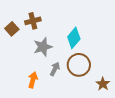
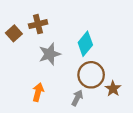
gray arrow: (55, 69) -> (77, 98), moved
brown star: (103, 84) -> (113, 89), moved

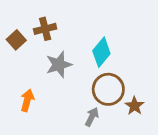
orange arrow: (38, 92) -> (27, 100), moved

